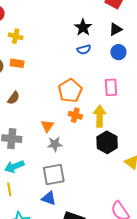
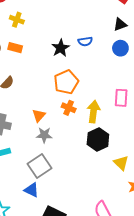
black star: (83, 27) -> (61, 48), moved
pink rectangle: (111, 87) -> (121, 98), moved
gray square: (54, 174) -> (39, 166), turned -30

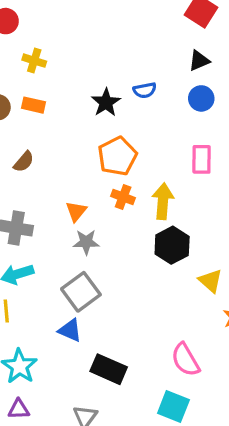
pink rectangle: (121, 98) -> (202, 159), moved

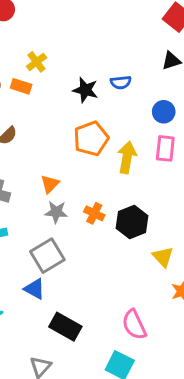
yellow cross: (34, 61) -> (37, 62), moved, turned 30
blue circle: (201, 98) -> (164, 112), moved
black star: (106, 102) -> (85, 90), turned -30
orange cross: (123, 197) -> (94, 213), moved
yellow arrow: (163, 201) -> (127, 157), moved

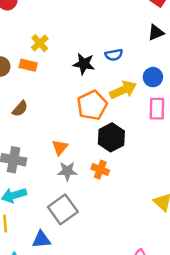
yellow arrow: (127, 157) -> (123, 90), moved, turned 60
black hexagon: (132, 222) -> (111, 137), moved
blue triangle: (34, 289) -> (41, 240), moved, turned -30

